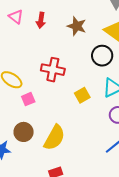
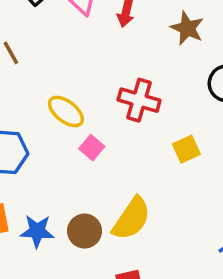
pink square: (28, 99) -> (92, 148), turned -32
brown circle: (24, 132) -> (85, 231), moved

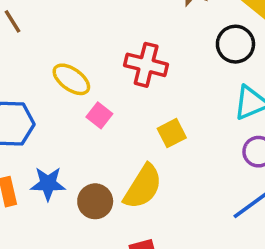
yellow square: (186, 149) -> (172, 133), moved
blue star: (37, 231) -> (48, 184), moved

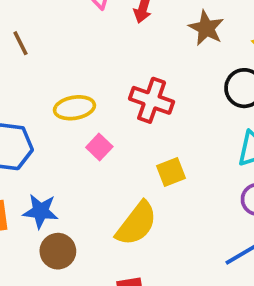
yellow ellipse: (71, 79) -> (74, 108), turned -51
brown circle: (95, 201) -> (58, 251), moved

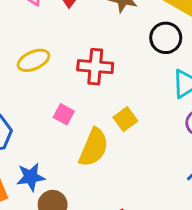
yellow ellipse: (74, 108) -> (33, 60), moved
yellow semicircle: (136, 224) -> (94, 147), moved

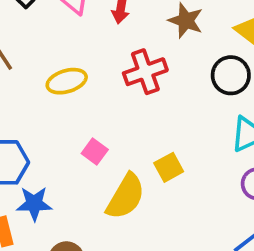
red cross: (95, 67) -> (145, 72), moved, turned -32
blue star: (31, 177) -> (34, 204), moved

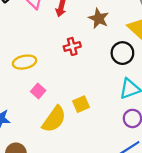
red cross: (145, 72) -> (72, 46), size x0.7
yellow ellipse: (67, 81) -> (25, 62), moved

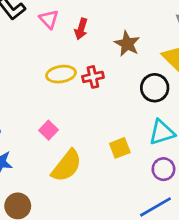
yellow ellipse: (25, 62) -> (61, 74), moved
yellow square: (81, 104) -> (120, 148), moved

